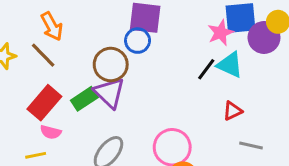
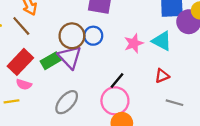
pink star: (220, 33) -> (134, 43), moved
blue circle: (138, 41) -> (93, 36), moved
black line: (206, 69) -> (117, 81), moved

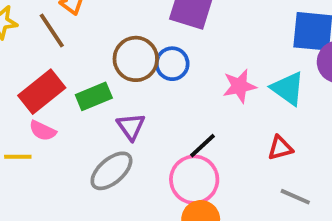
purple triangle: (70, 57) -> (131, 127), moved, size x0.7

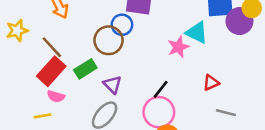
brown line: (52, 30) -> (52, 47), moved
blue circle: (172, 64) -> (122, 25), moved
cyan triangle: (288, 88) -> (197, 32), moved

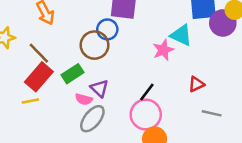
pink semicircle: (56, 96) -> (84, 99), moved
yellow line: (43, 116) -> (30, 101), moved

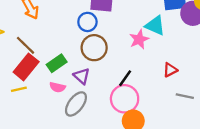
brown circle: (94, 45) -> (94, 48), moved
pink semicircle: (84, 99) -> (57, 87), moved

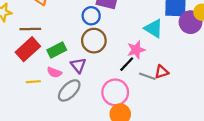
pink star: (139, 39) -> (136, 50), moved
brown line: (25, 45) -> (30, 29), turned -54
black line: (125, 78) -> (127, 64), moved
yellow line: (19, 89) -> (33, 82), moved
gray line: (185, 96) -> (147, 76), moved

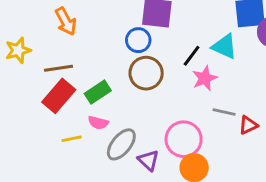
black line: (127, 64) -> (192, 56), moved
purple triangle: (78, 65) -> (148, 160), moved
red triangle: (162, 72) -> (248, 125), moved

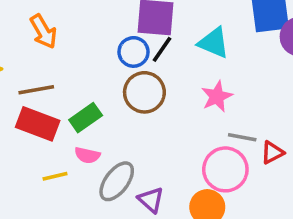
cyan triangle: (224, 46) -> (214, 43), moved
black line: (192, 56) -> (162, 49), moved
red rectangle: (59, 96) -> (38, 124), turned 72
pink circle: (184, 139) -> (225, 169), moved

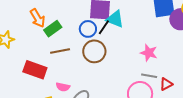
cyan triangle: (214, 43) -> (115, 19), moved
brown line: (36, 90) -> (60, 51), moved
pink star: (217, 96) -> (149, 53), moved, turned -30
green rectangle: (86, 118) -> (53, 29), moved

